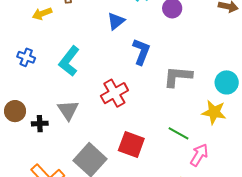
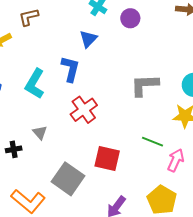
blue triangle: (116, 21) -> (88, 39), moved
blue L-shape: (141, 52) -> (70, 69), moved
gray triangle: (68, 110) -> (40, 133), size x0.7

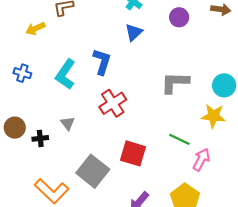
purple circle: (130, 18) -> (179, 17), moved
blue triangle: (88, 39) -> (134, 32), moved

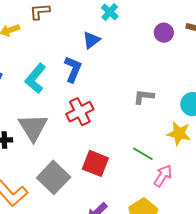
purple circle: (179, 17) -> (164, 33), moved
blue triangle: (134, 32) -> (91, 40), moved
gray L-shape: (175, 83) -> (144, 97), size x0.7
gray triangle: (68, 123) -> (33, 127), size x2.0

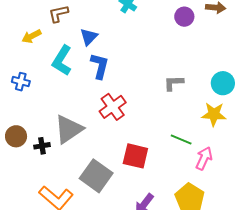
blue triangle: (91, 40) -> (89, 37), moved
cyan L-shape: (35, 78) -> (62, 61), moved
gray triangle: (33, 127) -> (69, 129), turned 36

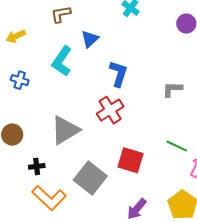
yellow arrow: (32, 36) -> (16, 36), moved
blue L-shape: (100, 66) -> (119, 74), moved
black cross: (42, 146) -> (37, 166), moved

